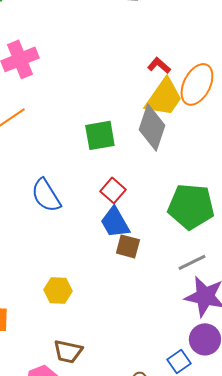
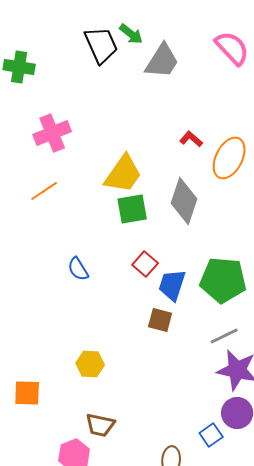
yellow trapezoid: (164, 97) -> (123, 174), moved
blue semicircle: (46, 195) -> (78, 269), size x0.7
blue trapezoid: (115, 222) -> (172, 285), moved, turned 48

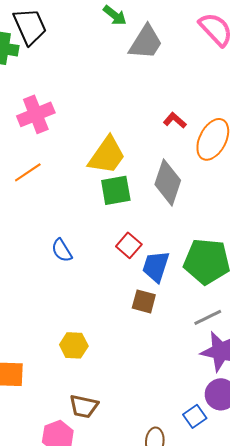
black trapezoid: (101, 45) -> (30, 26), moved

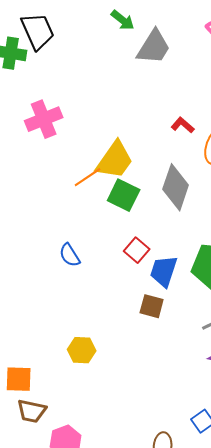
orange line: (28, 172) -> (88, 177), moved
green square: (116, 190) -> (124, 195), turned 36
brown trapezoid: (84, 406) -> (32, 411), moved

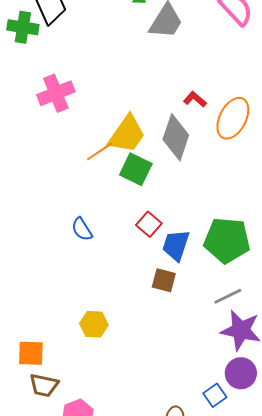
gray diamond: (176, 187) -> (176, 137), moved

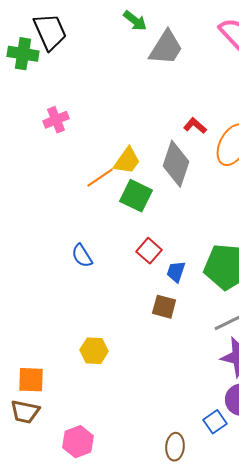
pink cross: (56, 93) -> (56, 120), size x0.7
yellow trapezoid: (127, 134) -> (127, 161), size x0.7
blue trapezoid: (176, 245) -> (176, 272), size x0.7
brown trapezoid: (44, 385) -> (25, 412), moved

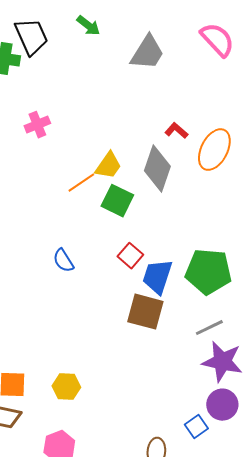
green arrow: (135, 21) -> (88, 26), moved
blue trapezoid: (176, 272) -> (157, 277), size x1.6
brown square: (164, 307) -> (145, 312), size x1.5
yellow hexagon: (94, 351) -> (66, 387), moved

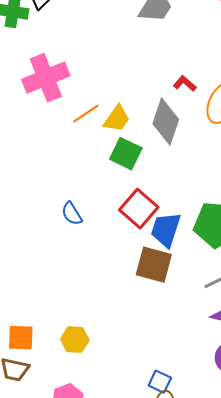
pink cross: (37, 125) -> (46, 78), size x1.8
orange line: (81, 183) -> (86, 114), moved
red square: (130, 256) -> (139, 209), size x1.5
blue square: (196, 427) -> (160, 382), moved, turned -30

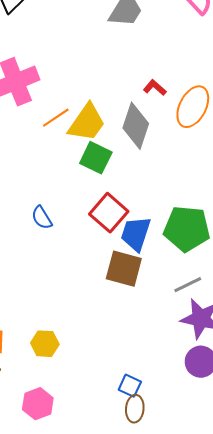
yellow trapezoid: (117, 119) -> (87, 123), size x1.4

